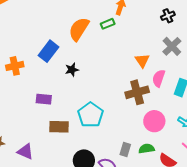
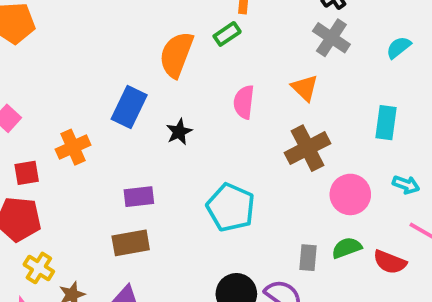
gray cross: (172, 46) -> (331, 38), moved
pink semicircle: (159, 78) -> (244, 102), moved
brown rectangle: (59, 127) -> (131, 243), moved

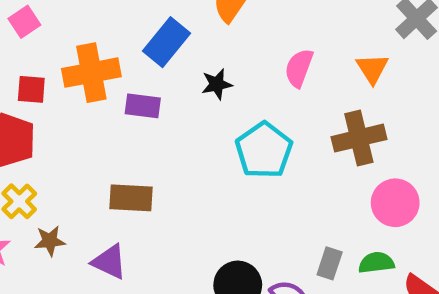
orange cross: (73, 147) -> (91, 73), size x1.4
purple rectangle: (139, 197) -> (143, 106), moved
cyan pentagon: (231, 207) -> (264, 150), moved

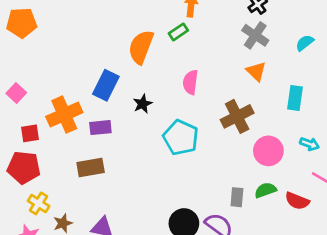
orange triangle: (372, 69) -> (256, 71), moved
brown rectangle: (131, 198) -> (91, 168), moved

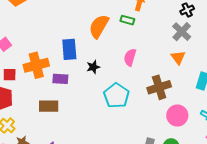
green rectangle: (178, 32) -> (127, 20), turned 40
blue rectangle: (106, 85) -> (69, 49), turned -40

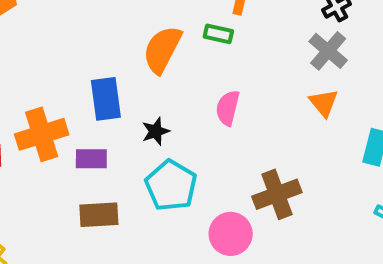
brown cross: (159, 87) -> (277, 194), moved
cyan pentagon: (116, 96) -> (171, 185), moved
brown rectangle: (49, 106) -> (99, 215), moved
pink circle: (177, 116) -> (231, 234), moved

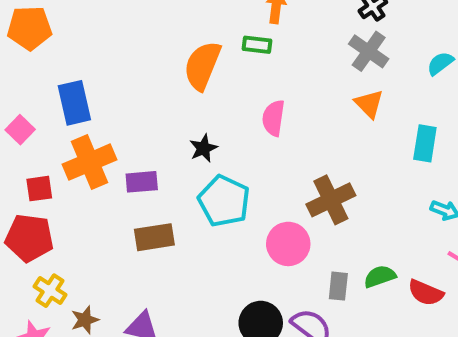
blue rectangle: (106, 99) -> (74, 103), moved

